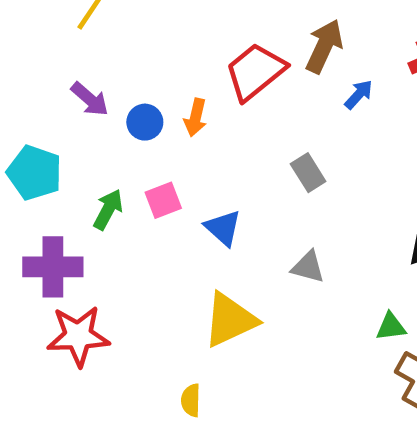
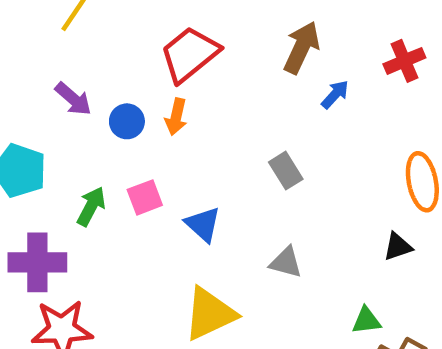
red trapezoid: (255, 72) -> (190, 54), moved

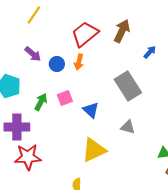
brown arrow: (301, 47) -> (122, 31), moved
gray rectangle: (286, 171) -> (128, 86), size x1.8

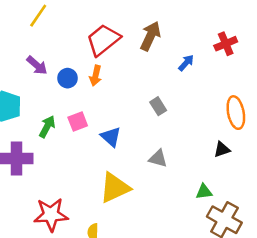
gray rectangle: (128, 86) -> (158, 106), size x0.5
red star: (28, 157) -> (51, 215), moved

